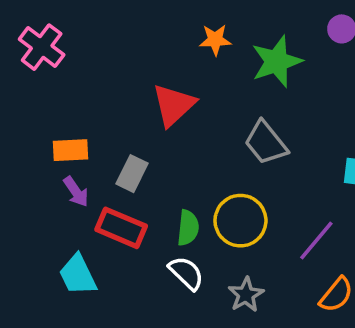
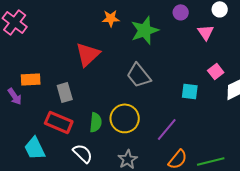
gray rectangle: (132, 174) -> (65, 92), turned -42
purple arrow: (76, 192) -> (15, 96), moved
white semicircle: (186, 273) -> (83, 153), moved

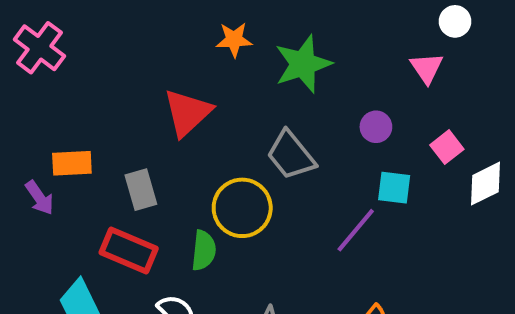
purple circle: (181, 12) -> (376, 127), moved
yellow circle: (125, 118) -> (242, 208), moved
purple line: (167, 129) -> (356, 230), moved

